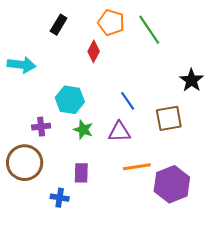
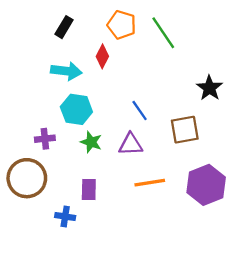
cyan arrow: (21, 65) -> (66, 71), moved
purple hexagon: (172, 184) -> (206, 185), moved

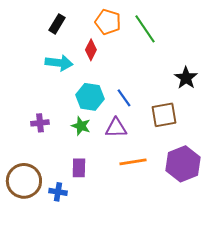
cyan hexagon: (76, 109) -> (90, 97), moved
brown circle: (27, 178) -> (24, 181), moved

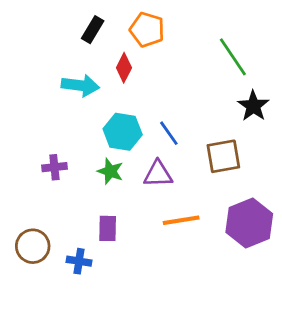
black rectangle: (57, 24) -> (93, 30), moved
green line: (145, 29) -> (233, 57), moved
brown circle: (24, 181) -> (33, 246), size x0.7

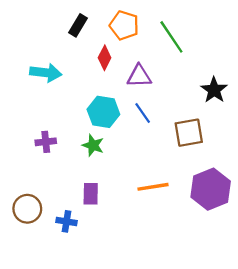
green line: (233, 57) -> (171, 37), moved
cyan arrow: (80, 85) -> (46, 73), moved
purple triangle: (158, 174) -> (139, 76), moved

